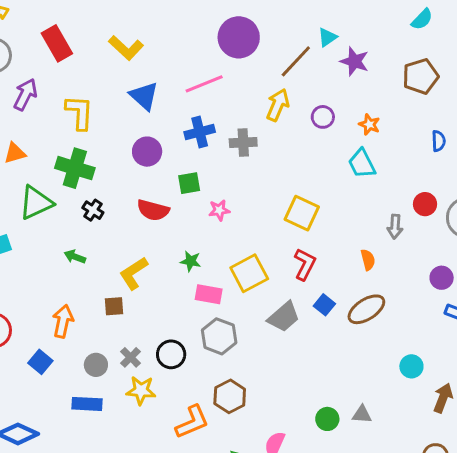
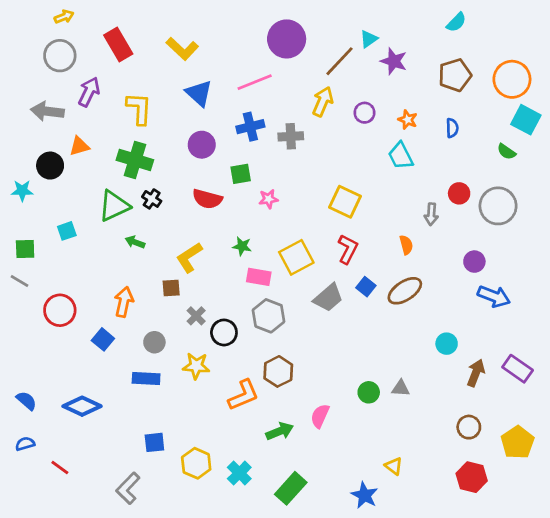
blue semicircle: (439, 141) -> (452, 128), moved
green triangle: (36, 203) -> (114, 206), moved
gray cross: (131, 357) -> (196, 316), moved

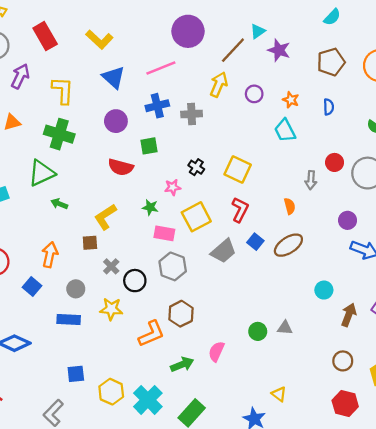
black cross: (152, 199) -> (196, 167), moved
pink star: (269, 199) -> (173, 187), moved
cyan cross: (239, 473) -> (148, 400), size x1.4

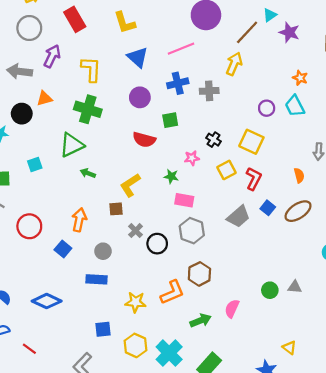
yellow L-shape: (99, 40) -> (125, 23), turned 30
purple circle: (254, 94) -> (267, 108), moved
yellow square: (196, 217) -> (227, 170), moved, size x0.7
yellow star: (111, 309) -> (136, 302), moved

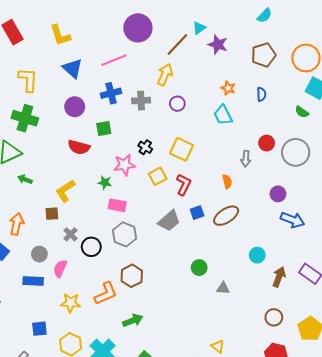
purple circle: (267, 108) -> (177, 104), moved
pink star: (192, 158) -> (124, 165), size x1.5
blue square: (268, 208) -> (197, 213), turned 32
green circle: (270, 290) -> (199, 268), moved
pink semicircle: (232, 309) -> (60, 269), moved

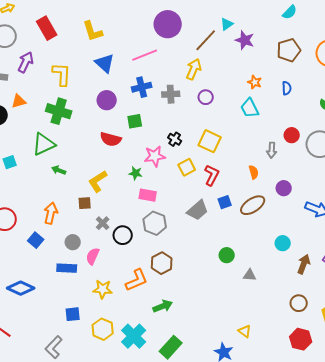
purple circle: (278, 194) -> (284, 188), moved

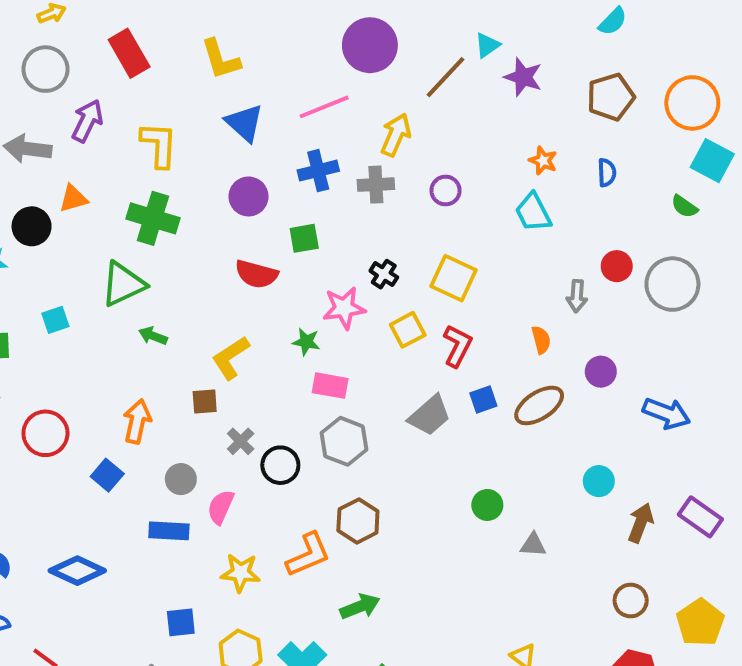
yellow arrow: (194, 69) -> (396, 135), moved

